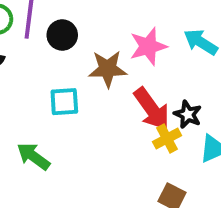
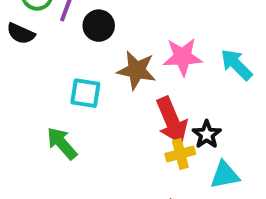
green arrow: (33, 156) -> (62, 143), moved

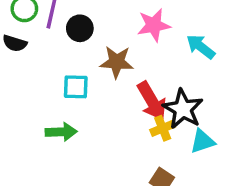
pink star: (183, 57) -> (154, 25), moved
black star: (207, 134) -> (183, 109), size x1.6
green arrow: (62, 143) -> (61, 132), turned 136

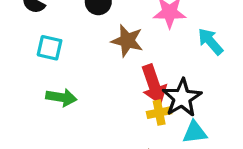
cyan square: (76, 87) -> (50, 48), moved

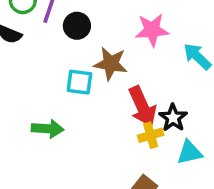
cyan square: (50, 48) -> (79, 82), moved
black star: (182, 98) -> (173, 118), size x0.7

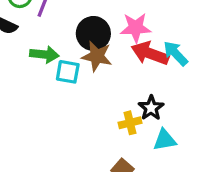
black circle: (77, 26) -> (93, 33), moved, size x1.4
red arrow: (142, 106) -> (150, 53), moved, turned 132
green arrow: (48, 129) -> (44, 54), moved

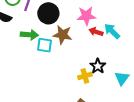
black circle: (93, 33) -> (48, 13), moved
red arrow: (150, 53) -> (96, 32), size x0.6
cyan triangle: (165, 140) -> (122, 78), moved, turned -42

